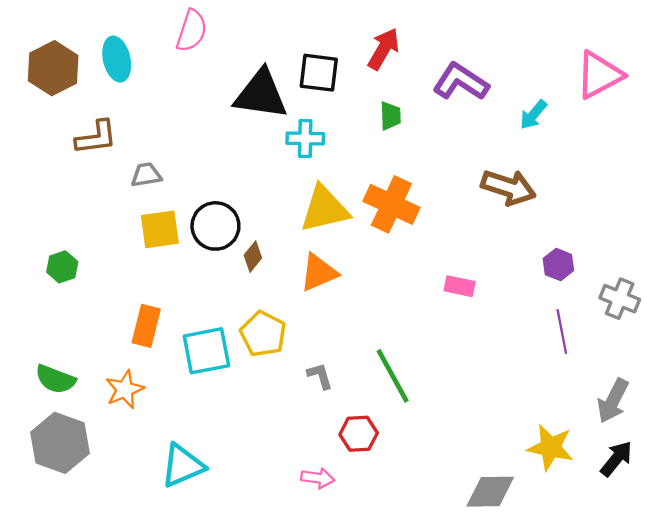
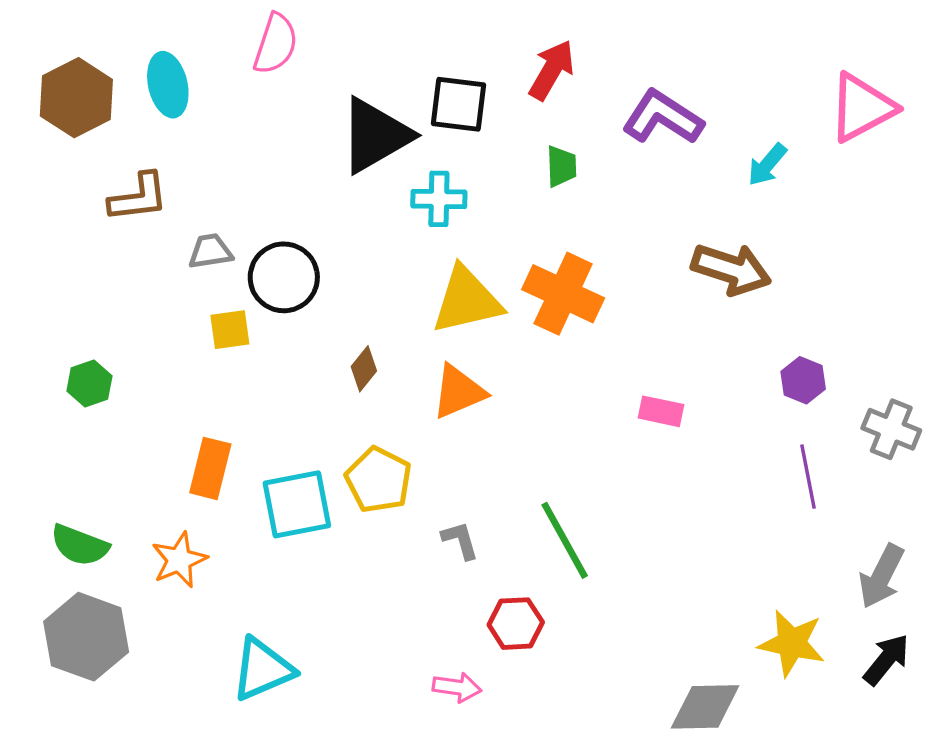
black triangle: (261, 94) -> (375, 135), turned -38
black circle: (215, 226) -> (284, 277), moved
yellow square: (160, 229) -> (230, 330), size x0.7

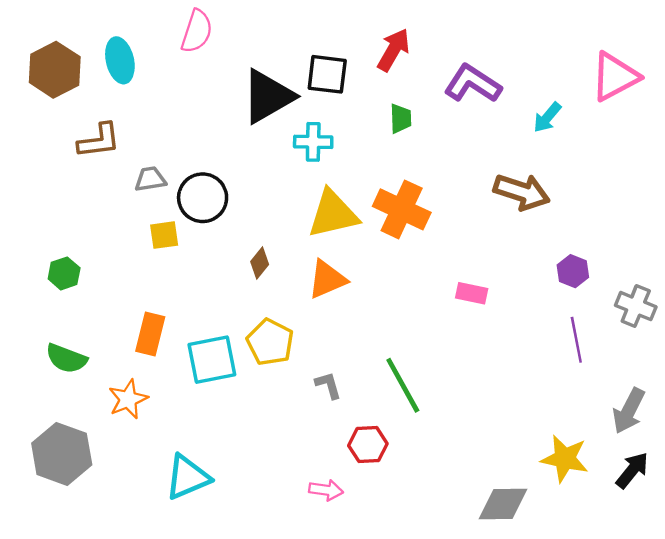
green semicircle: (80, 545) -> (66, 358), moved

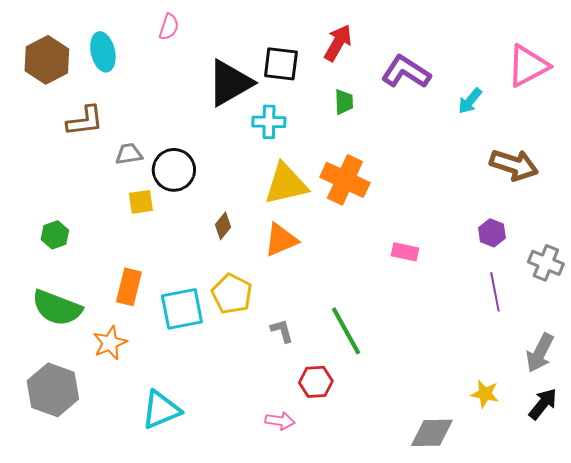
pink semicircle: (197, 31) -> (169, 27), size x0.7
brown arrow: (522, 192) -> (514, 165), moved
green semicircle: (66, 358) -> (57, 308), size x1.4
yellow star: (565, 459) -> (485, 394), size x0.7

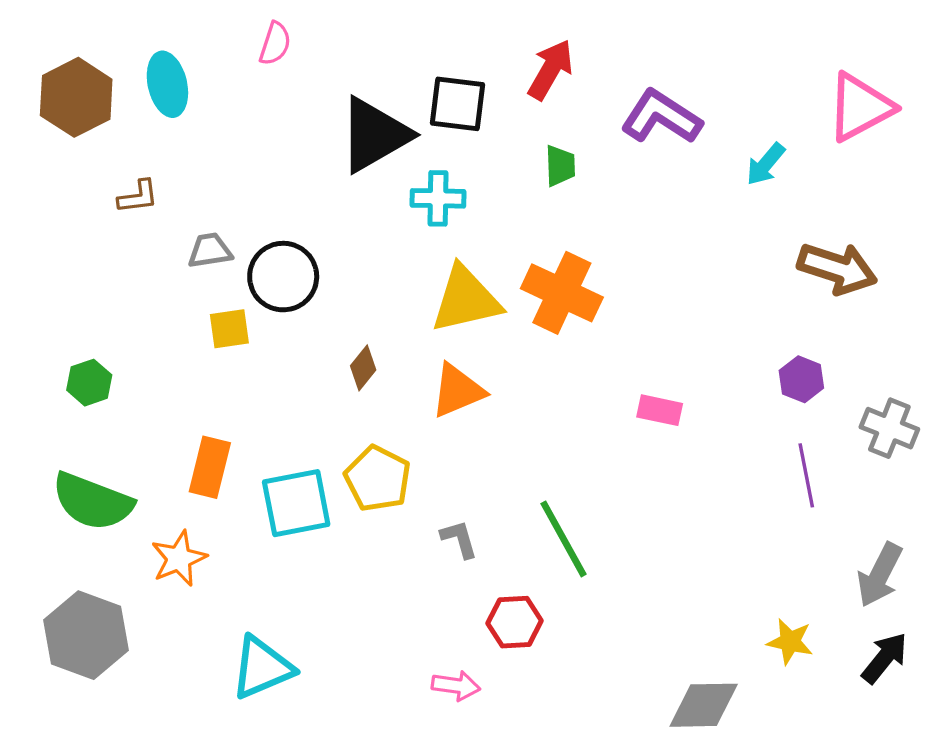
brown L-shape: (85, 121) -> (138, 197), size x0.7

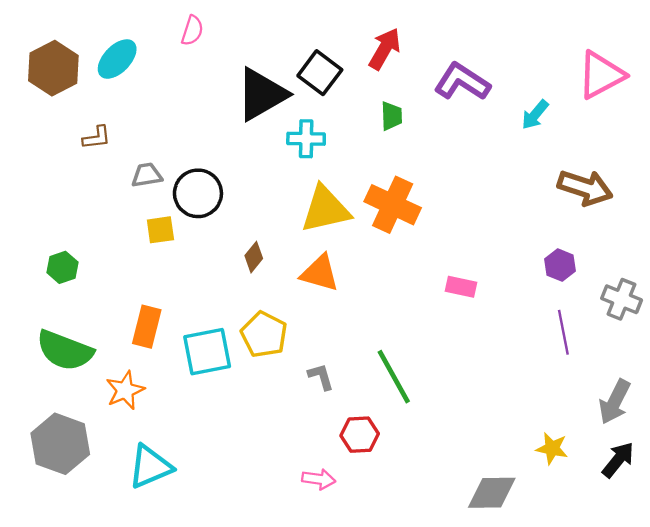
cyan ellipse: (167, 84) -> (117, 59), turned 57
black square: (458, 104) -> (320, 73), turned 30
orange triangle: (458, 391) -> (320, 273), turned 39
cyan triangle: (262, 668) -> (150, 467), moved

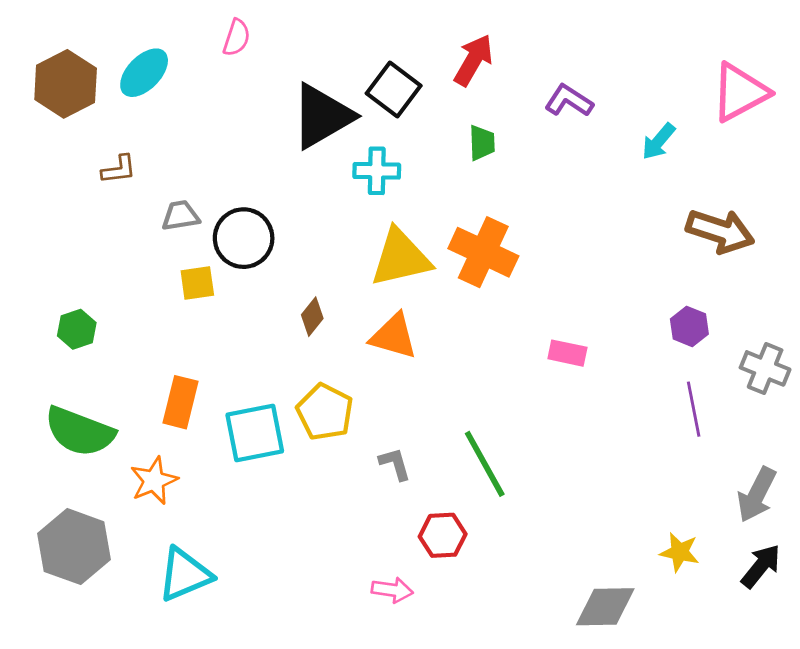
purple L-shape: (462, 82) -> (569, 101), size x0.7

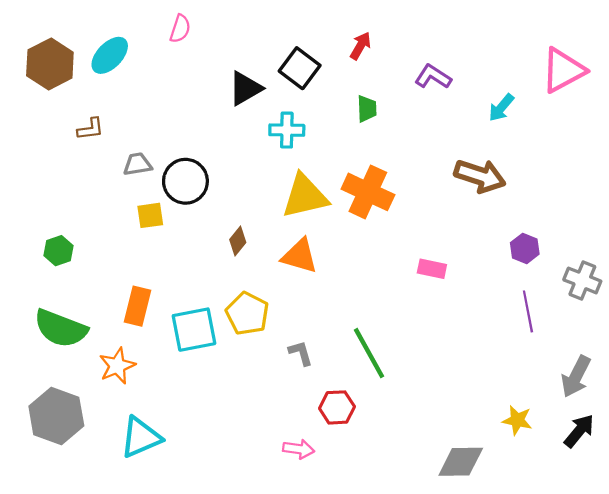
red arrow: (473, 60) -> (360, 46), size x0.7
black triangle: (322, 116) -> (245, 88), size x0.7
brown arrow: (720, 231) -> (480, 176), moved

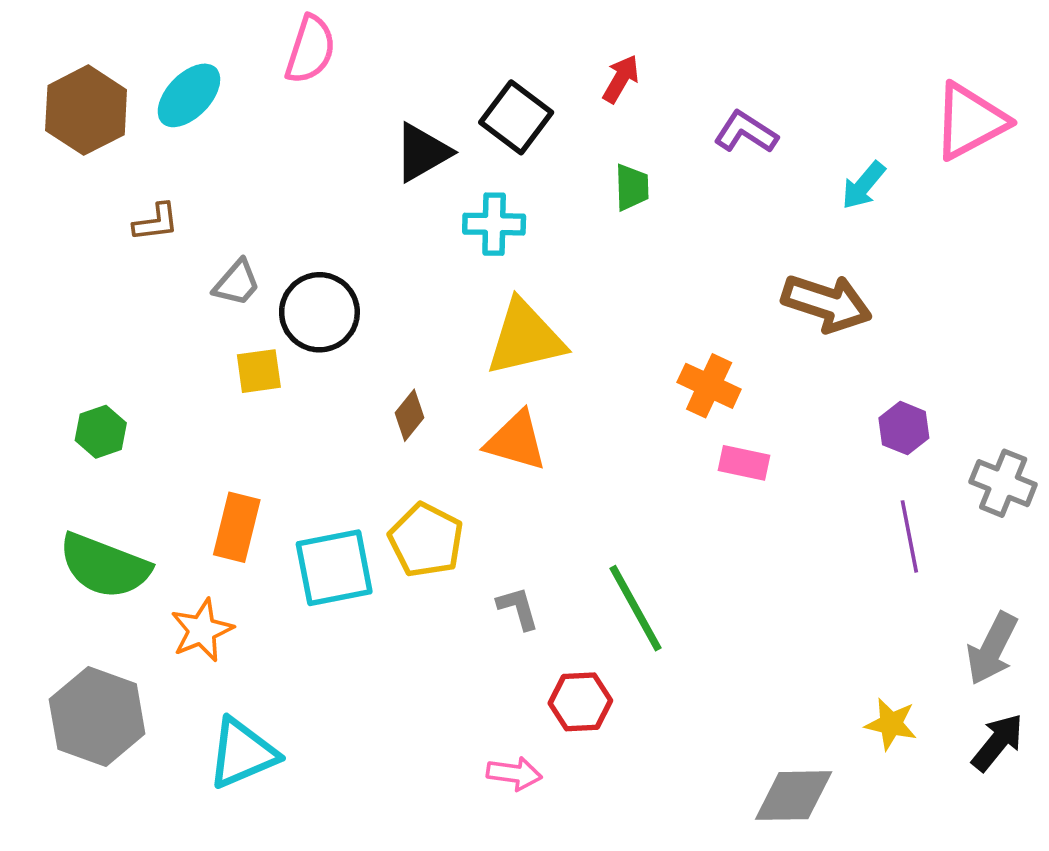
pink semicircle: (180, 29) -> (310, 49), size x1.4
gray trapezoid: (137, 164) -> (237, 283), turned 140
orange cross: (368, 192) -> (709, 386), moved, size x0.7

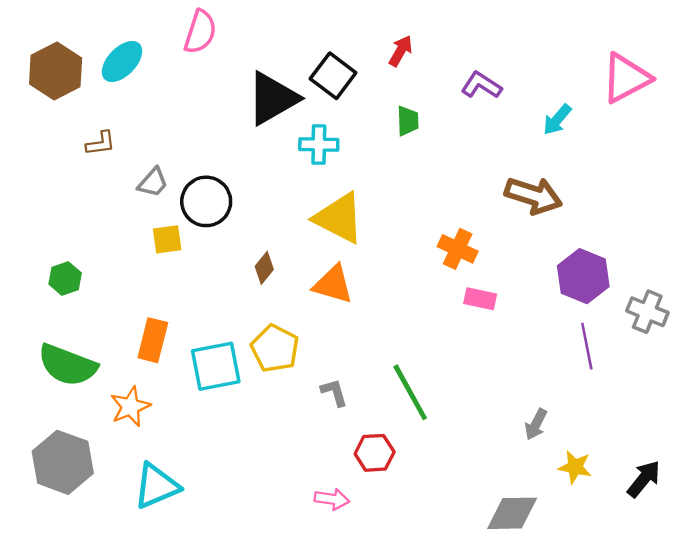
black triangle: (422, 152) -> (273, 98), size x1.4
yellow triangle: (525, 338) -> (339, 218), turned 40
purple hexagon: (904, 428) -> (583, 276), size x1.6
gray arrow: (992, 649) -> (536, 424), moved, size x0.7

